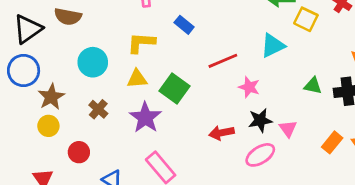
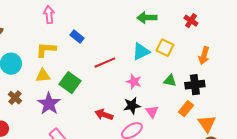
yellow square: (306, 19) -> (165, 48), moved
pink star: (249, 87) -> (134, 82), moved
red arrow: (221, 133) -> (104, 115), turned 30
orange rectangle: (332, 142) -> (186, 109), moved

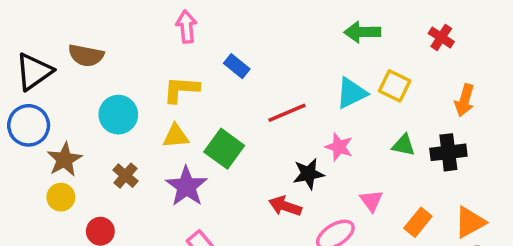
black star: (132, 106) -> (308, 174), moved
orange rectangle: (186, 109) -> (418, 222), moved
orange triangle: (207, 124) -> (470, 222), turned 36

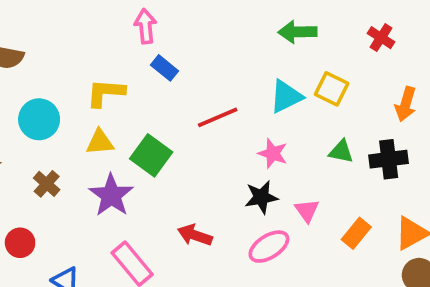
pink arrow: (186, 27) -> (145, 26), moved
black star: (308, 174) -> (261, 197), moved
red arrow: (285, 206) -> (195, 235), moved

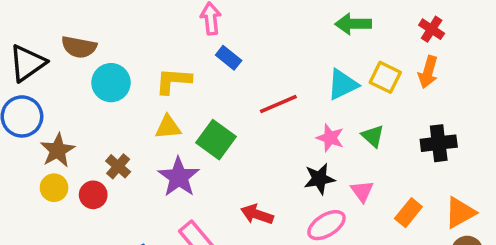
orange arrow: (406, 104) -> (428, 72), moved
cyan circle: (39, 119) -> (111, 83), moved
green triangle: (341, 152) -> (373, 136), moved, turned 30
red circle: (20, 243) -> (93, 195), moved

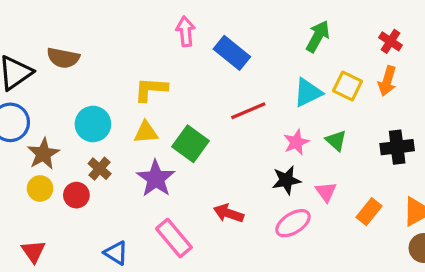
green arrow: (353, 24) -> (318, 36), turned 120
blue rectangle: (229, 58) -> (232, 53), moved, size x1.5
cyan circle: (111, 83) -> (93, 124), moved
pink star: (330, 138) -> (296, 142), turned 30

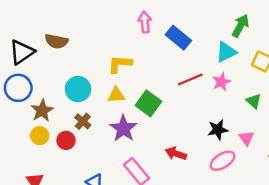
cyan triangle: (308, 93) -> (226, 52), moved
pink star: (296, 142) -> (221, 82), moved

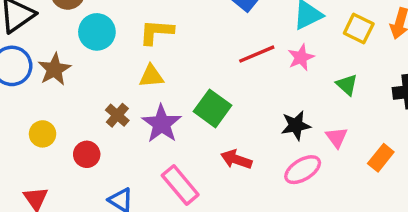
cyan circle: (78, 89) -> (97, 32), moved
green square: (148, 103) -> (213, 108), moved
brown star: (42, 111) -> (54, 69), moved
brown cross: (83, 121) -> (117, 115), moved
red circle: (66, 140) -> (87, 154), moved

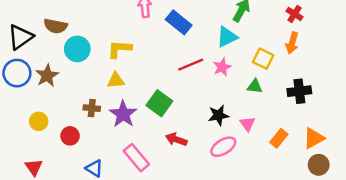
yellow square: (359, 29) -> (263, 59), moved
green triangle: (347, 85) -> (255, 86), turned -35
brown cross: (117, 115) -> (92, 108), turned -35

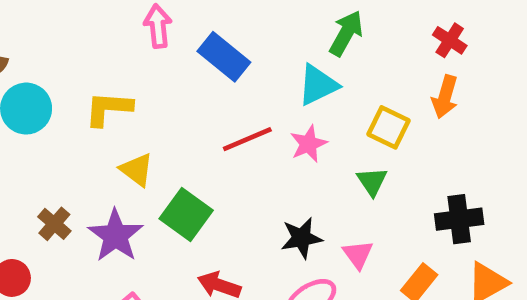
yellow triangle: (116, 80) -> (137, 170), moved, turned 42
green triangle: (255, 86) -> (372, 181), turned 49
black cross: (299, 91) -> (459, 219), moved
brown cross: (92, 108) -> (54, 224), turned 35

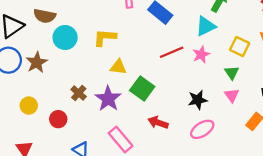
yellow triangle: (137, 170) -> (118, 67), turned -30
pink triangle: (358, 254) -> (232, 95), moved

